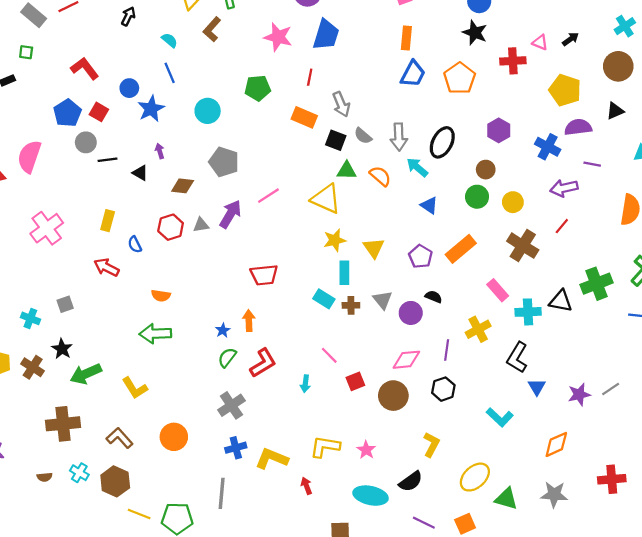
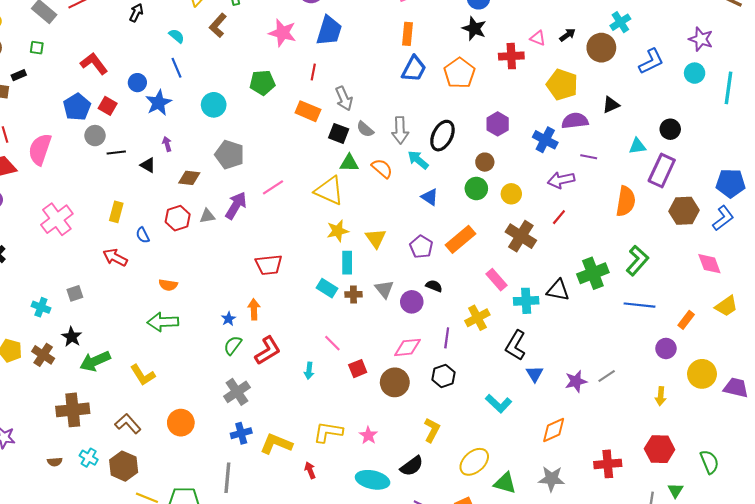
brown circle: (618, 66) -> (601, 48), moved

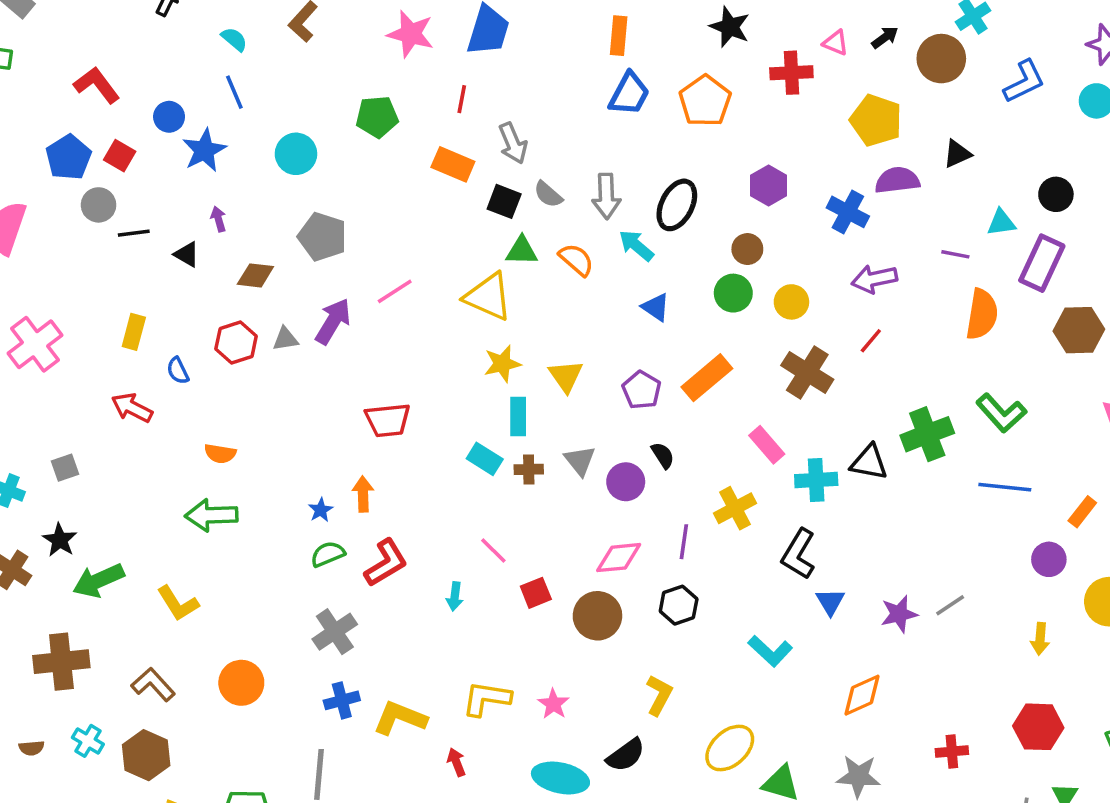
purple line: (589, 157) -> (955, 254), moved
green L-shape: (637, 261) -> (1001, 413), turned 96
black semicircle: (434, 286) -> (663, 455), turned 35
green semicircle: (233, 345) -> (328, 554), turned 30
red cross: (608, 464) -> (952, 752), size x0.7

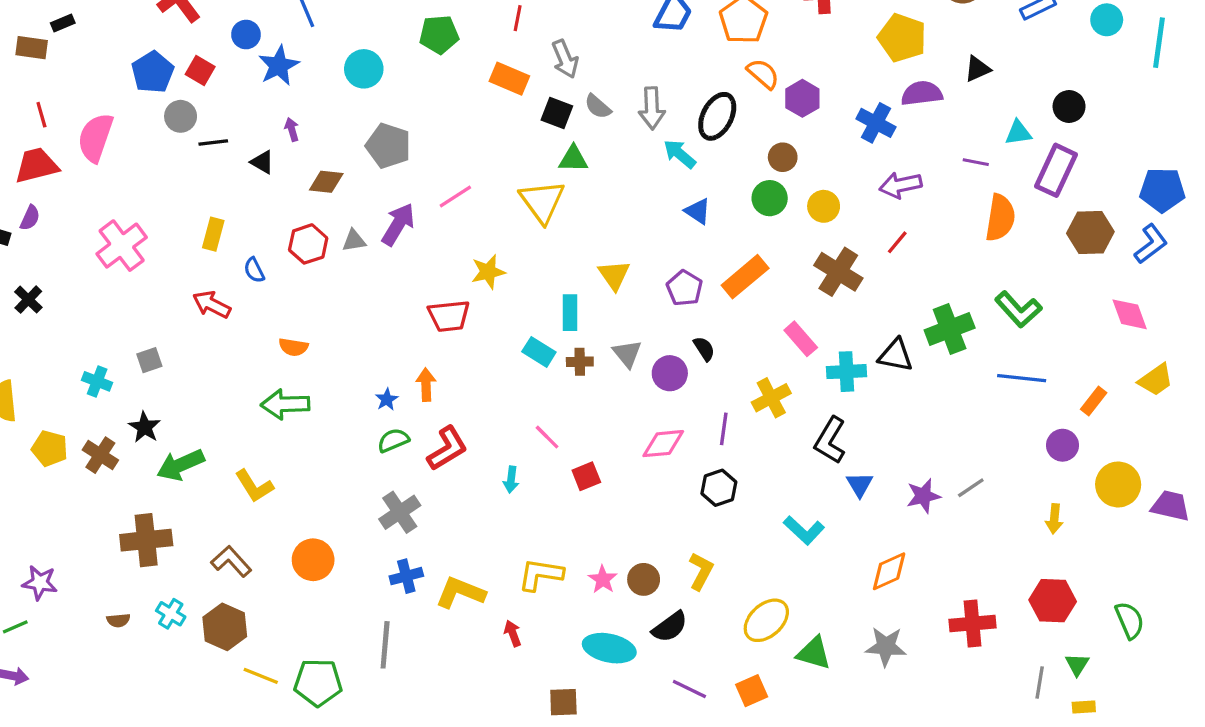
orange semicircle: (576, 260) -> (763, 74), moved
yellow triangle: (488, 297) -> (542, 201), turned 30
yellow star: (502, 364) -> (488, 272), moved
brown circle: (597, 616) -> (644, 579), moved, size x0.7
red cross: (952, 752) -> (973, 624), size x1.5

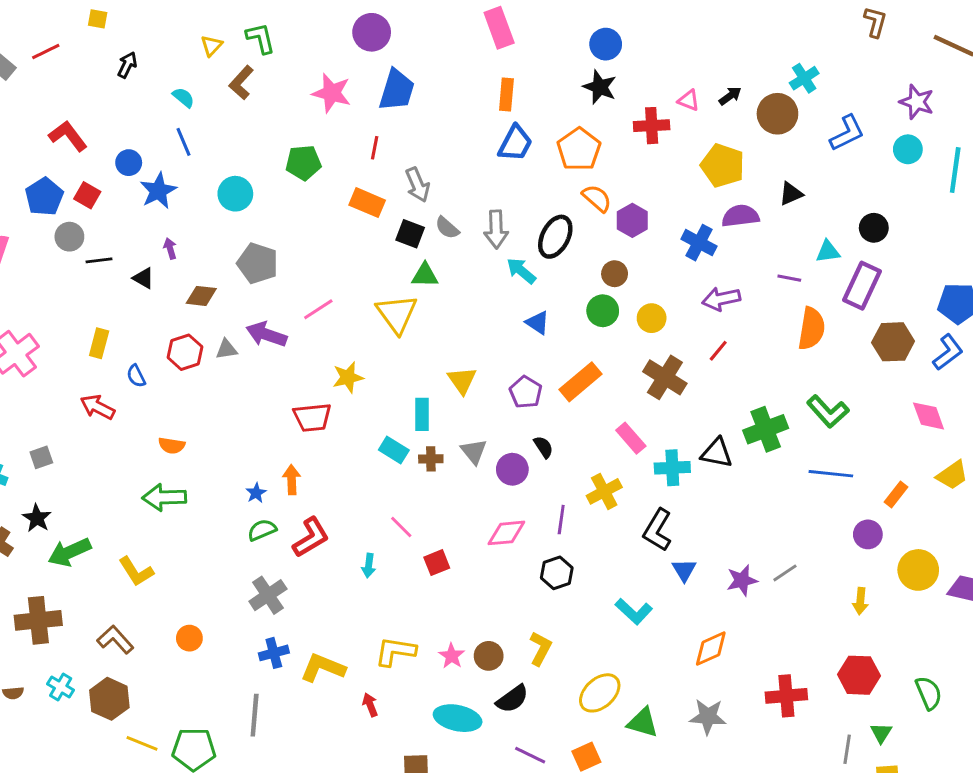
purple arrow: (398, 224) -> (266, 334), turned -102
orange circle: (313, 560) -> (189, 638), size x0.7

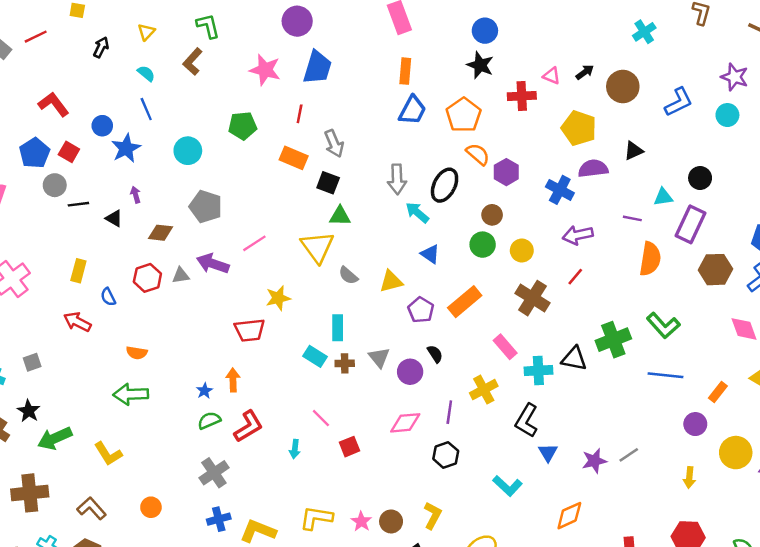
yellow triangle: (212, 46) -> (146, 32), moved
cyan cross: (804, 78) -> (644, 32), moved
gray semicircle: (447, 228) -> (348, 275), moved
yellow triangle: (462, 380) -> (391, 281), moved, turned 50

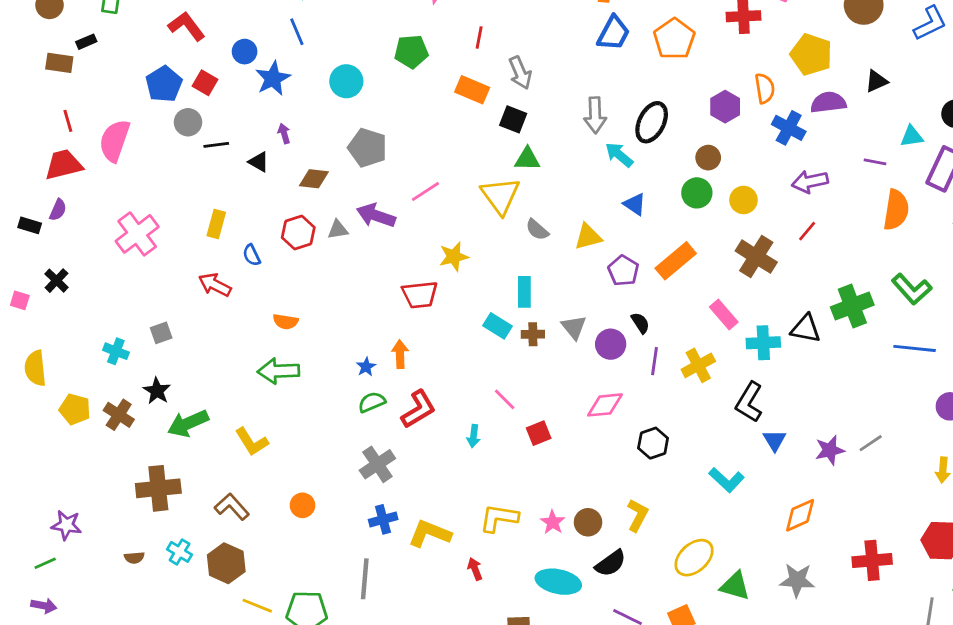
orange semicircle: (478, 154) -> (765, 88), moved, turned 40
purple line: (449, 412) -> (654, 361), moved

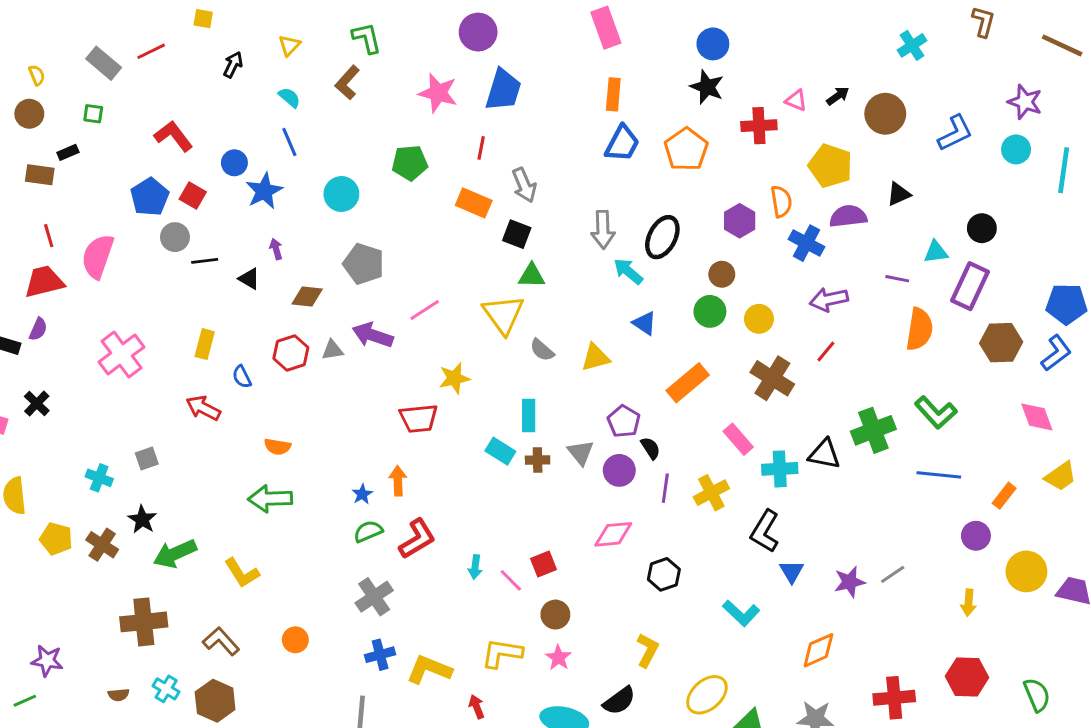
purple pentagon: (623, 271) -> (624, 421), moved
pink line: (505, 399) -> (511, 580), moved
brown circle: (588, 522) -> (555, 615), moved

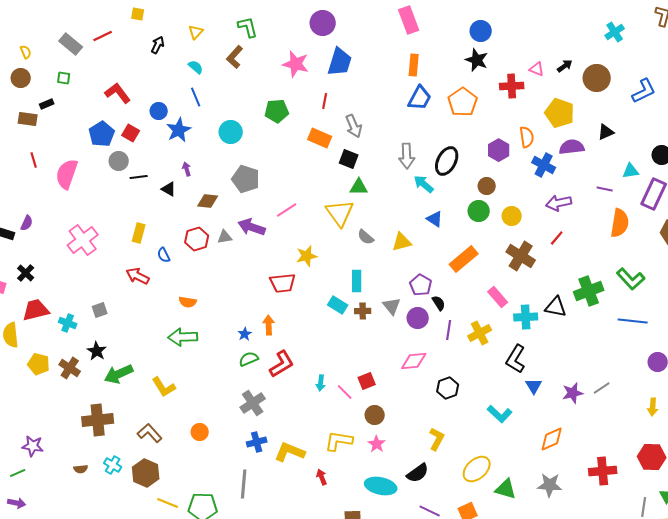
red trapezoid: (44, 282) -> (36, 310), moved

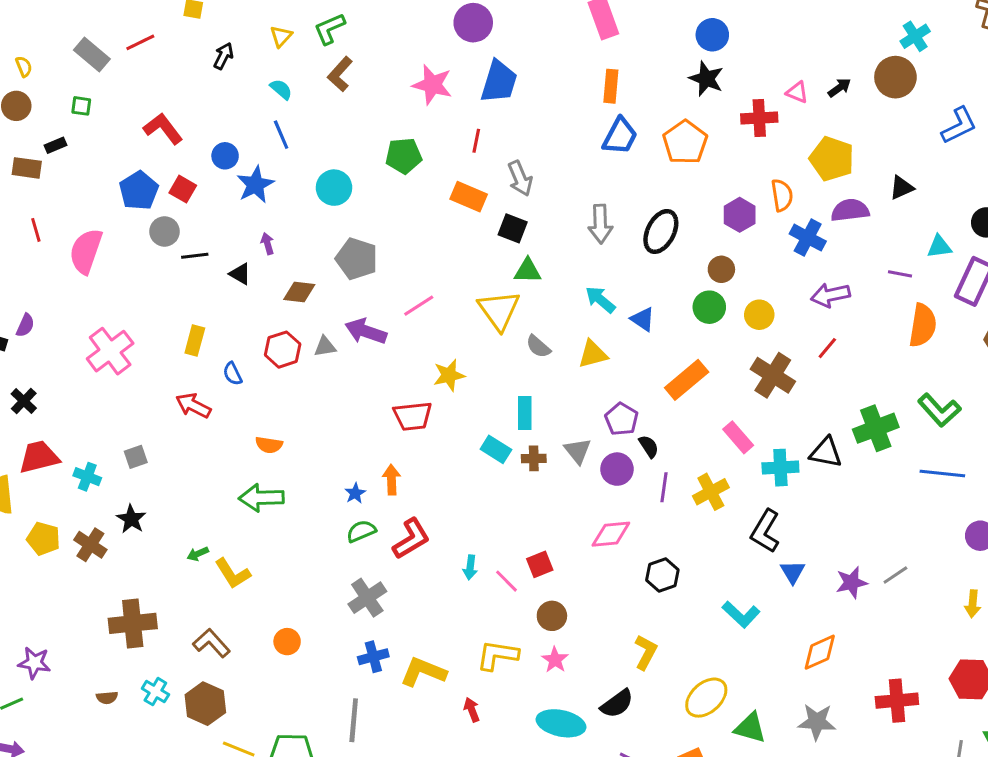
green L-shape: (248, 27) -> (329, 29), moved, turned -100
brown circle: (597, 78) -> (895, 77), moved
cyan arrow: (424, 184) -> (600, 300), moved
green arrow: (119, 374) -> (198, 554), moved, size x0.5

